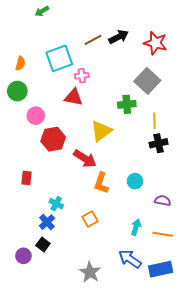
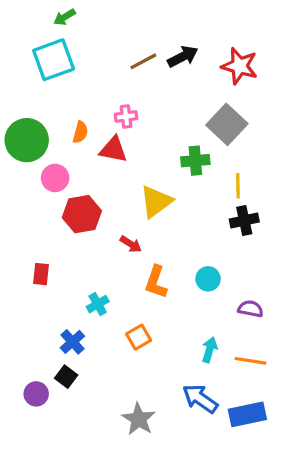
cyan square: (59, 58) -> (54, 60), moved
orange semicircle: (20, 63) -> (80, 132), moved
green circle: (17, 91) -> (27, 140), size x1.4
red arrow: (85, 159) -> (131, 244), size x0.6
cyan cross: (56, 204) -> (98, 304), moved, turned 32

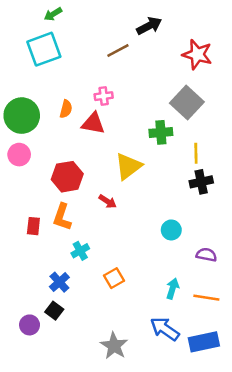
black arrow: (183, 57) -> (149, 26), moved
pink circle: (55, 178) -> (19, 155), moved
orange L-shape: (156, 282) -> (62, 217), moved

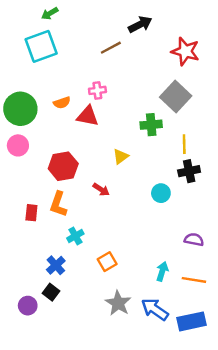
orange semicircle: (66, 109) -> (62, 103), turned 56
yellow triangle: (128, 166) -> (121, 156), size x0.6
cyan circle: (171, 230) -> (161, 193), moved
gray star: (114, 346) -> (118, 303), moved

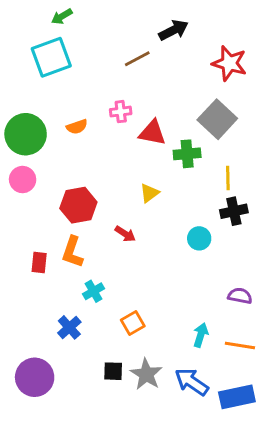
red triangle: (88, 116) -> (152, 133), moved
black square: (51, 292) -> (113, 371), moved, turned -35
purple circle: (28, 306) -> (35, 377), size x1.6

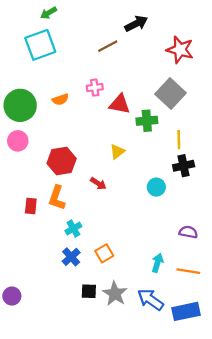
blue cross: (69, 327) -> (71, 257), moved
purple circle: (35, 377) -> (12, 296), moved, size x0.6

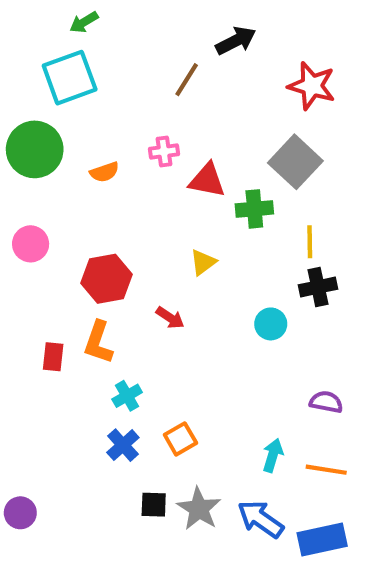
brown line: (108, 46) -> (187, 80), turned -30
green circle: (20, 105) -> (35, 149), moved

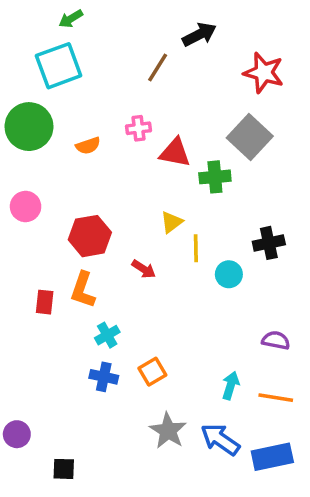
yellow line: (310, 242) -> (196, 248), moved
blue cross: (123, 445) -> (104, 377), turned -36
black square: (154, 505) -> (64, 469), moved

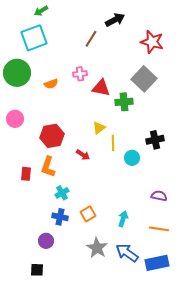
cyan arrow: (231, 386) -> (123, 219), moved
purple circle: (17, 434) -> (46, 241), moved

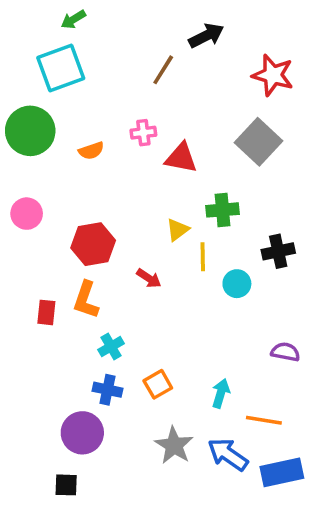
green cross: (124, 102) -> (223, 210), moved
orange line: (159, 229) -> (264, 420), moved
purple circle: (46, 241) -> (82, 433), size x1.5

